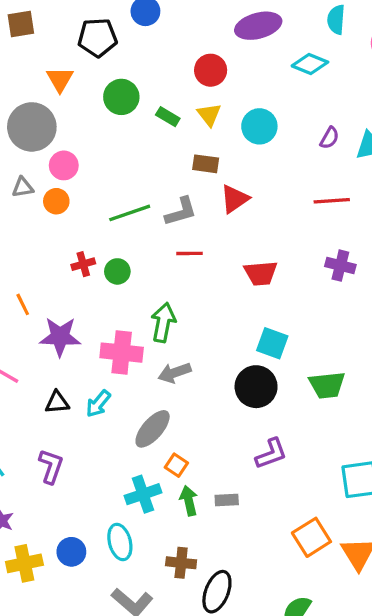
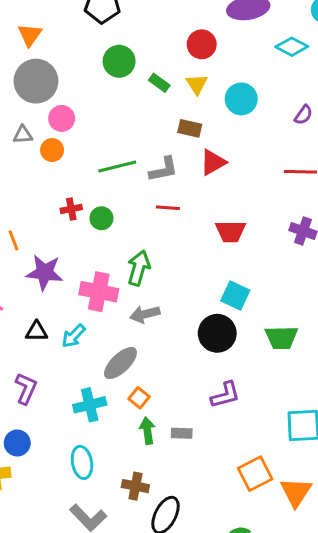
orange triangle: (60, 79) -> (30, 35), moved
cyan cross: (143, 494) -> (90, 405), moved
blue circle: (71, 552) -> (17, 443), moved

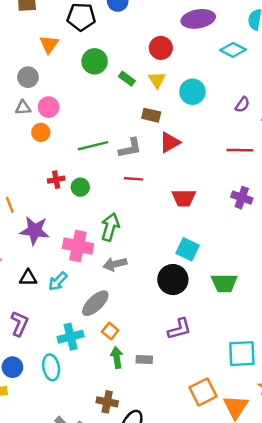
orange triangle: (30, 35) -> (49, 44), moved
gray circle: (36, 81) -> (28, 77), size x0.6
gray triangle: (23, 135) -> (23, 108), moved
cyan ellipse: (82, 462) -> (51, 367), moved

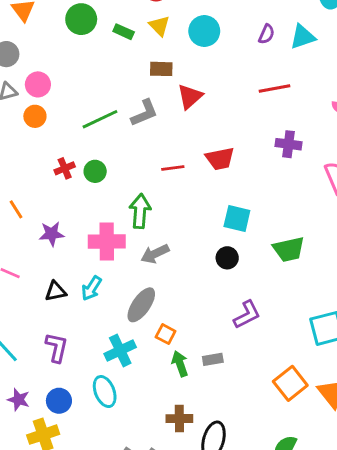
red line: (134, 179) -> (173, 168), moved
purple star: (35, 231) -> (52, 234), size x0.7
black circle: (173, 280) -> (227, 258), size x0.6

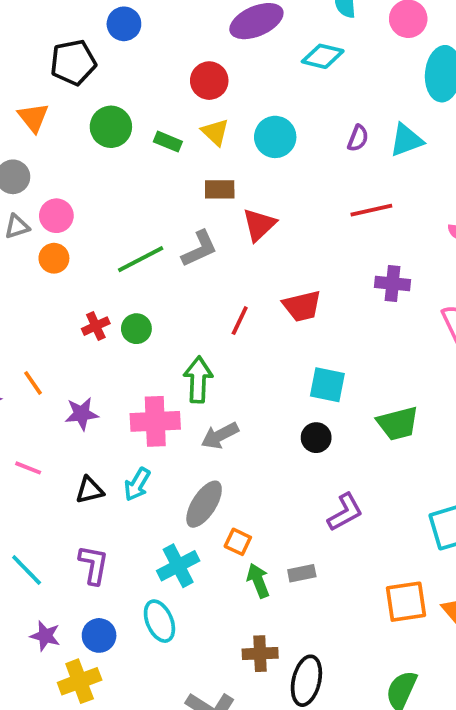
red line: (173, 168) -> (240, 321), turned -55
orange square: (290, 383) -> (406, 602), turned 32

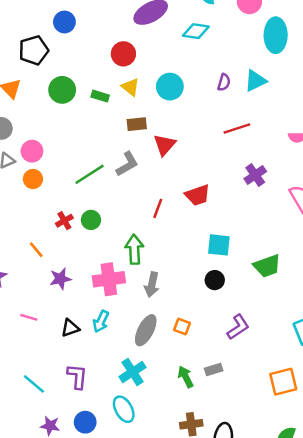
purple cross: (393, 283) -> (255, 175), turned -35
orange line: (33, 383) -> (36, 250), moved
gray arrow: (220, 436) -> (152, 285), turned -45
orange square: (238, 542) -> (182, 326), moved

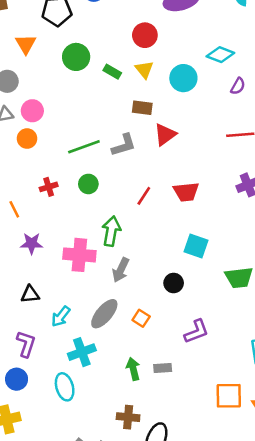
cyan diamond: (196, 31) -> (220, 55), moved
green circle: (91, 220) -> (88, 184), moved
black circle: (215, 280) -> (174, 283), moved
cyan arrow: (101, 321) -> (61, 316), moved
blue circle: (85, 422) -> (17, 379), moved

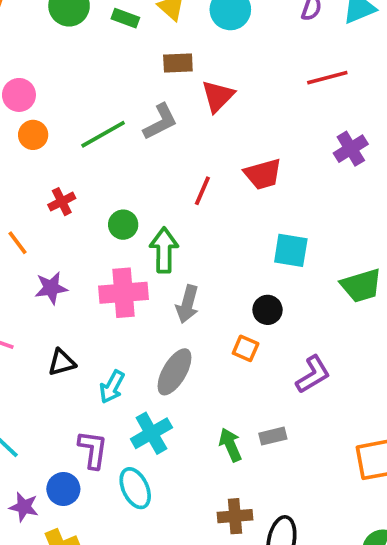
orange circle: (27, 139) -> (33, 135), moved
green circle: (88, 184) -> (123, 225), moved
orange square: (141, 318) -> (246, 348), moved
purple L-shape: (26, 344) -> (93, 450), moved

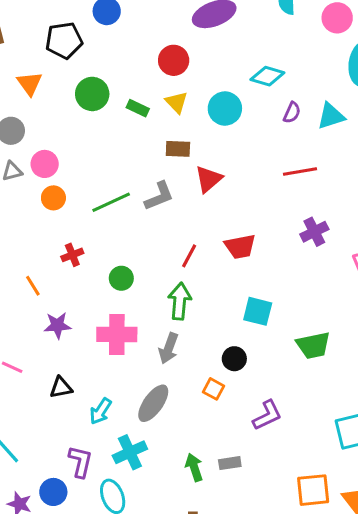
green arrow: (164, 250) -> (180, 301), moved

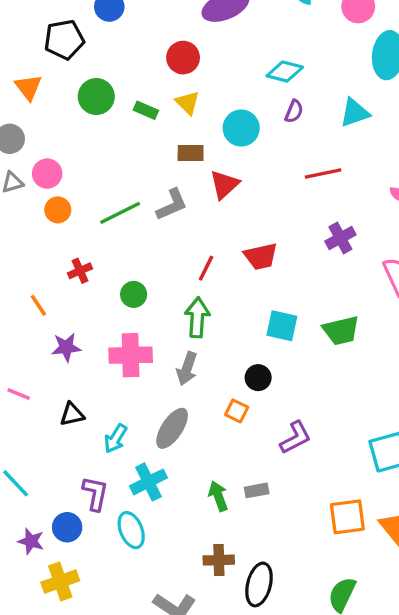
cyan circle: (225, 108) -> (241, 128), moved
purple semicircle: (292, 113) -> (294, 111), moved
green trapezoid: (313, 345) -> (341, 331), moved

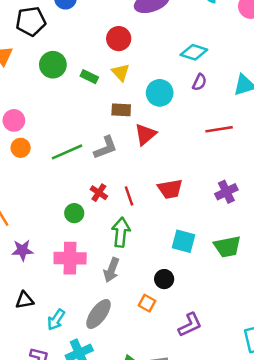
purple cross: (340, 238) -> (226, 192), moved
red line: (206, 268) -> (129, 196), turned -48
red cross: (80, 271) -> (99, 193), moved, turned -35

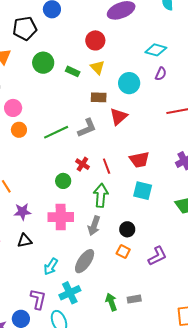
cyan square: (183, 241) -> (143, 191), moved
black circle: (164, 279) -> (127, 229), moved
black triangle: (25, 300) -> (25, 241), moved
purple L-shape: (190, 325) -> (157, 256), moved

